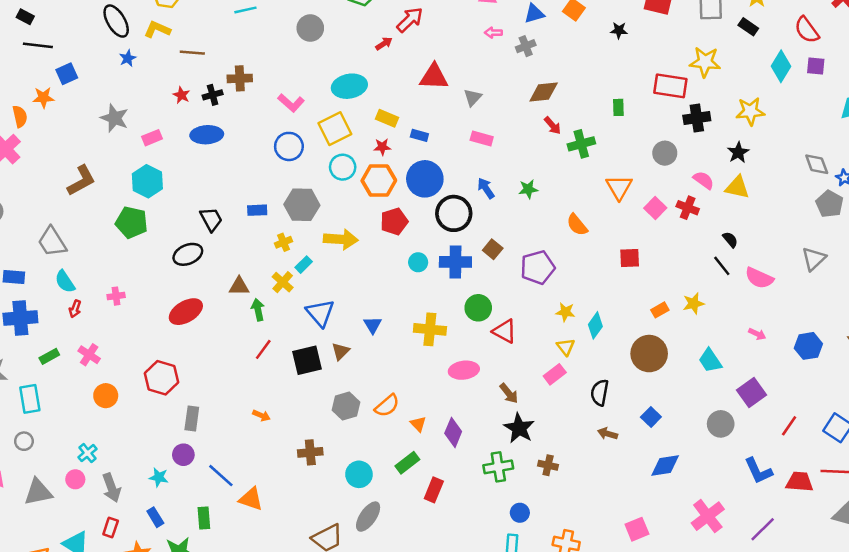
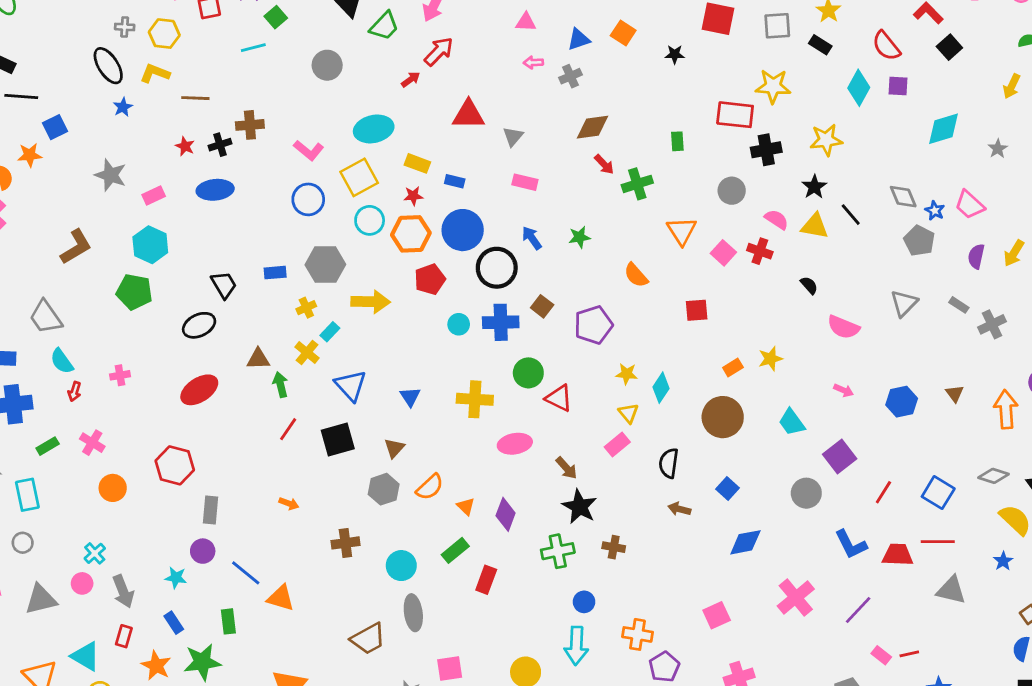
black line: (722, 266) -> (851, 215), moved
brown triangle: (340, 351) -> (394, 448), moved
gray ellipse: (368, 517) -> (413, 613), turned -40

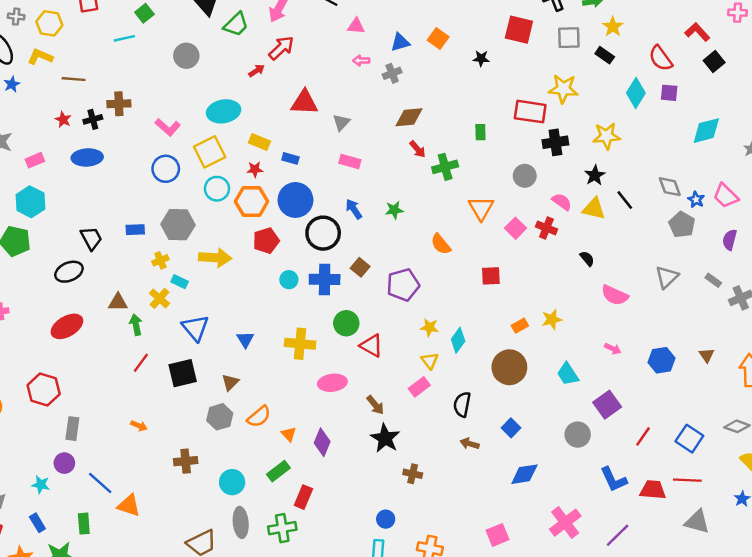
cyan rectangle: (330, 332) -> (180, 282), turned 70
green cross: (558, 551) -> (282, 528), moved

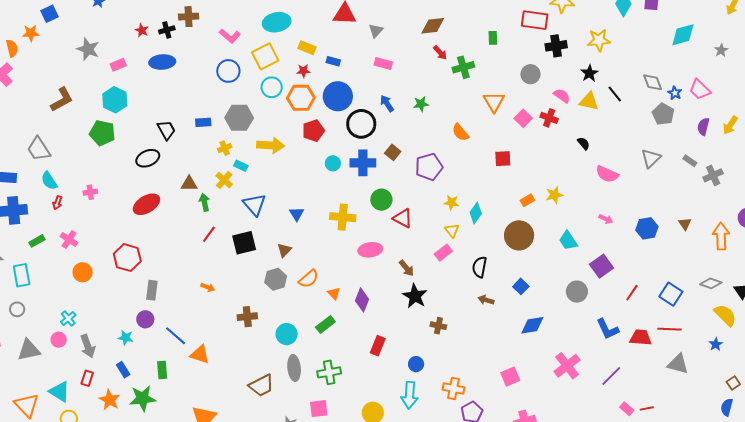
red rectangle: (303, 497) -> (378, 346), moved

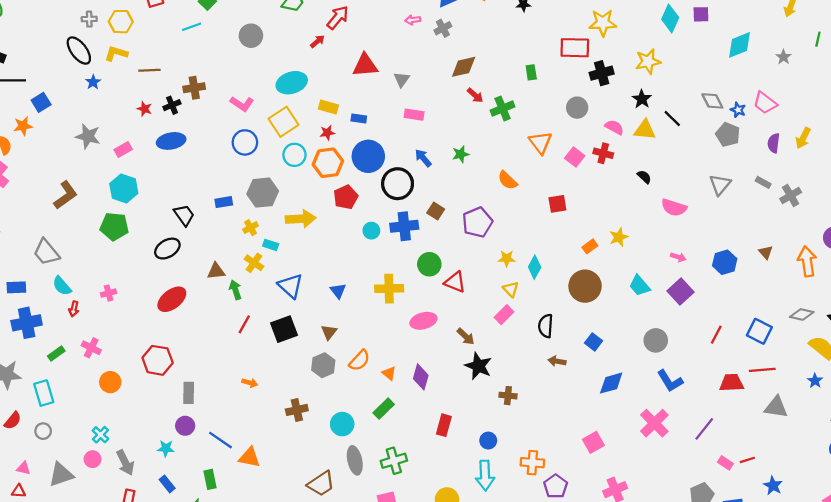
purple square: (602, 266) -> (681, 291), moved
blue L-shape: (608, 329) -> (670, 381), moved

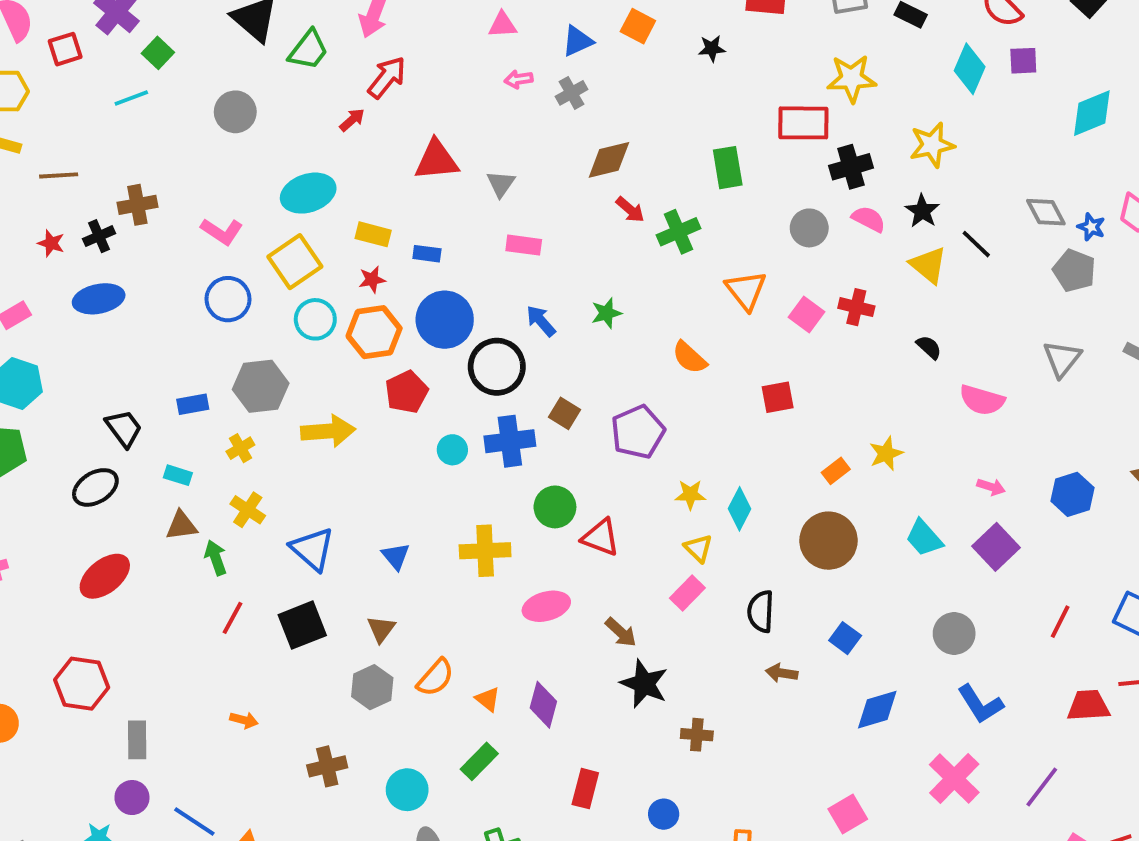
green rectangle: (531, 72) -> (728, 168), size x1.5
pink semicircle: (614, 127) -> (869, 219), moved
yellow triangle: (645, 130) -> (928, 265), turned 35
cyan rectangle: (271, 245) -> (178, 475), moved

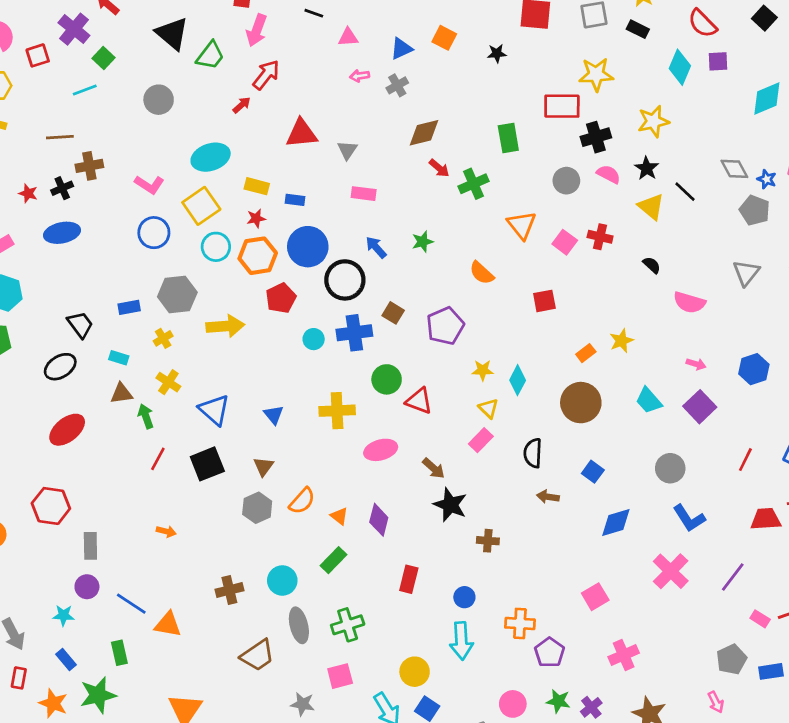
brown line: (59, 175) -> (60, 137), moved
brown cross: (327, 766) -> (229, 590), moved

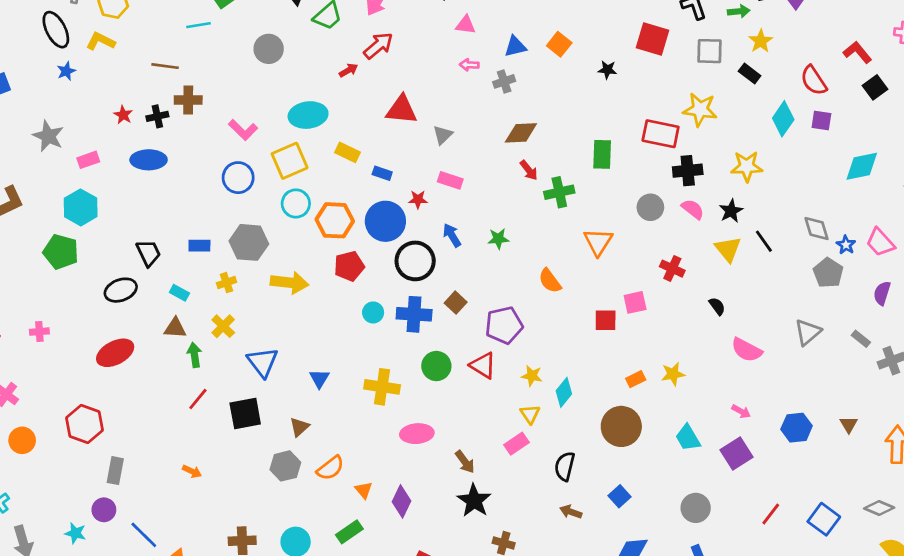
red star: (256, 218) -> (418, 199), moved
pink square: (565, 242) -> (635, 302), moved, turned 30
red triangle: (419, 401) -> (483, 365), moved

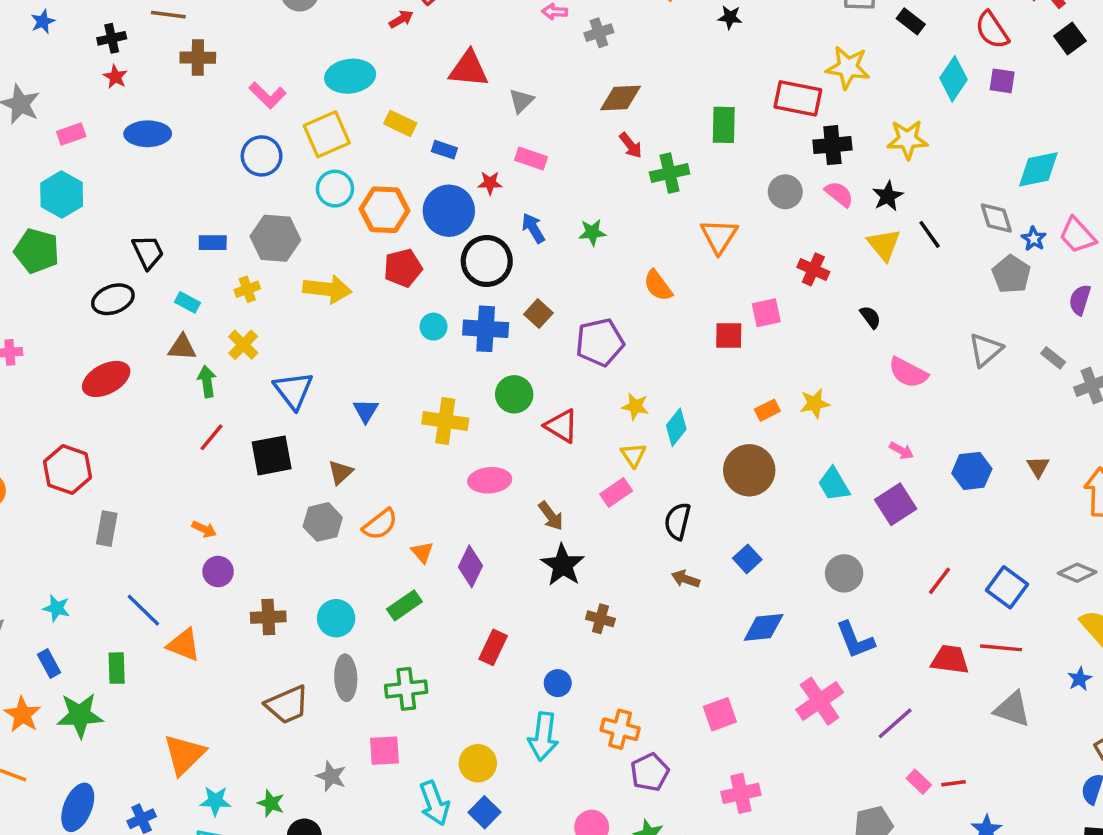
black cross: (157, 116) -> (112, 38), moved
cyan diamond: (862, 166) -> (1038, 169), moved
red triangle: (483, 365) -> (562, 426), moved
purple circle: (104, 510) -> (218, 571), moved

